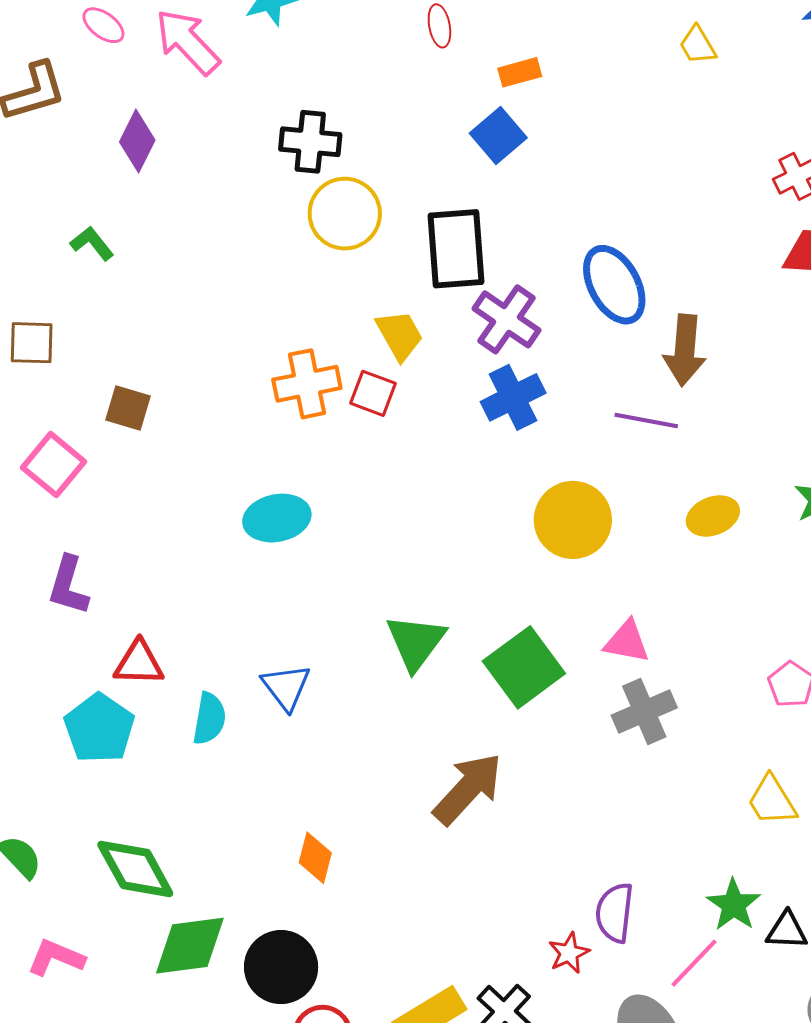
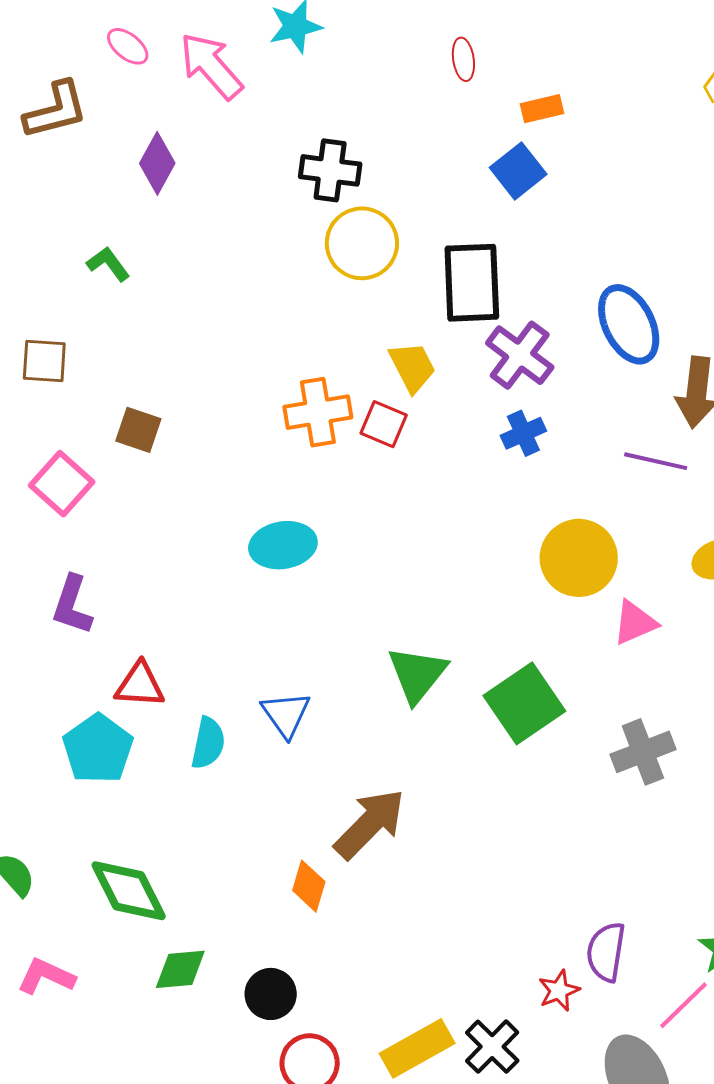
blue cross: (513, 397) -> (523, 433), size x0.7
pink triangle: (627, 642) -> (635, 623), moved, turned -36
brown arrow: (468, 789) -> (370, 824), moved
green diamond: (190, 946) -> (180, 969), size x0.7
black circle: (281, 967) -> (271, 994), size x0.7

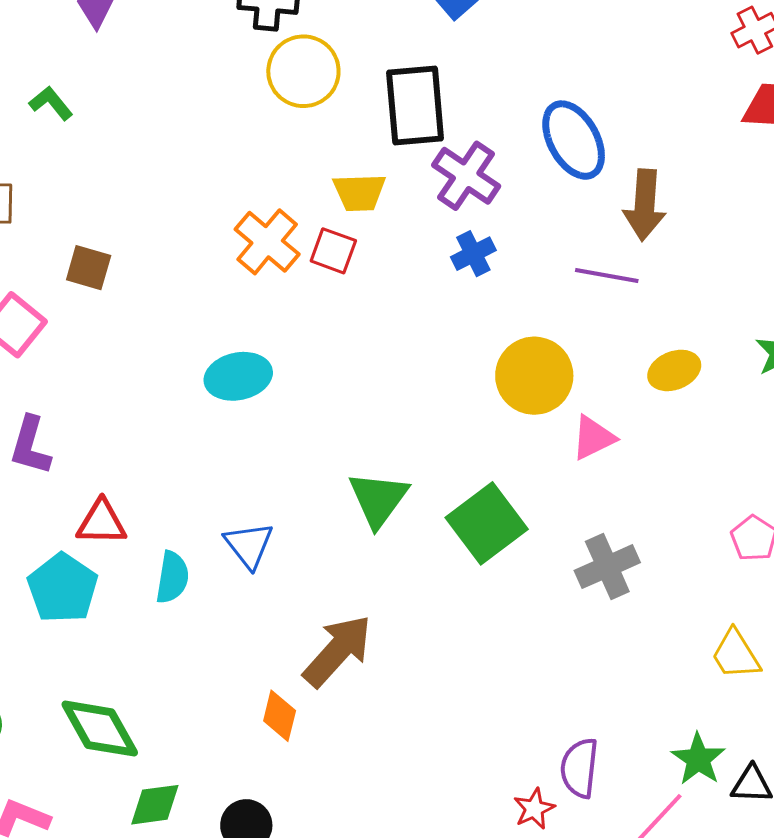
yellow trapezoid: (412, 367) -> (359, 192), turned 118
orange cross: (318, 412) -> (267, 242), turned -38

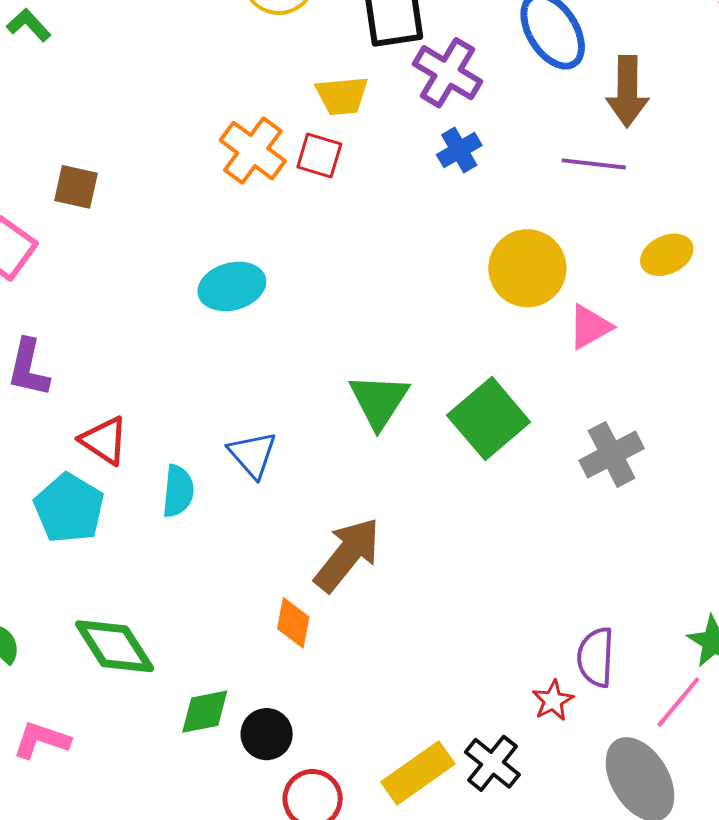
red triangle: (102, 522) -> (104, 440), turned 36
green diamond: (155, 805) -> (205, 712), moved

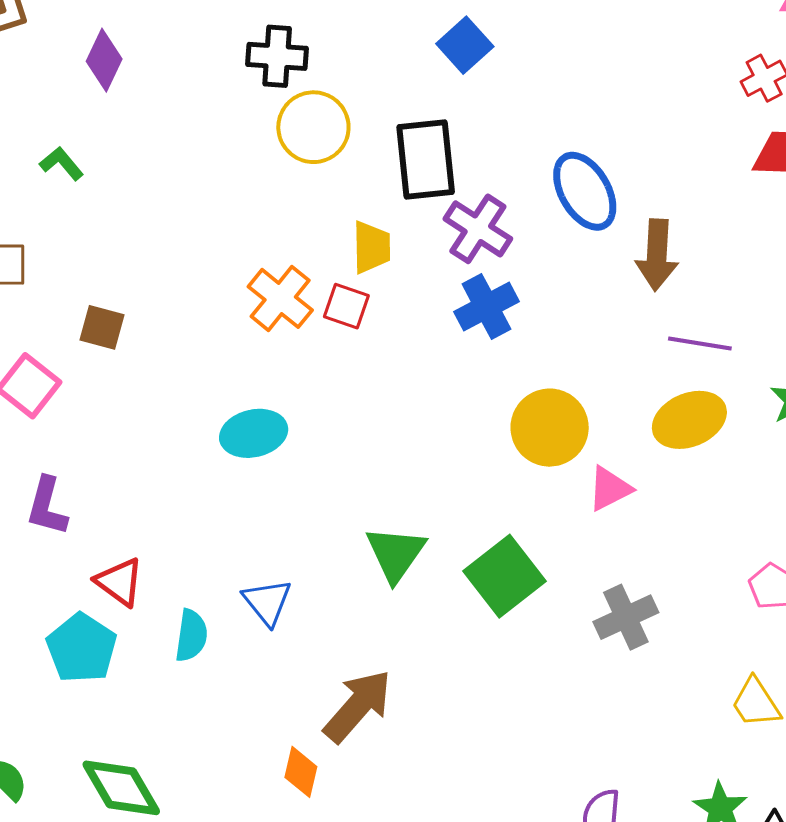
yellow trapezoid: (342, 96) -> (371, 247), turned -88
blue cross: (459, 150) -> (487, 307), size x1.4
purple line: (594, 164) -> (700, 343), moved
yellow ellipse: (667, 255) -> (689, 420), size x1.4

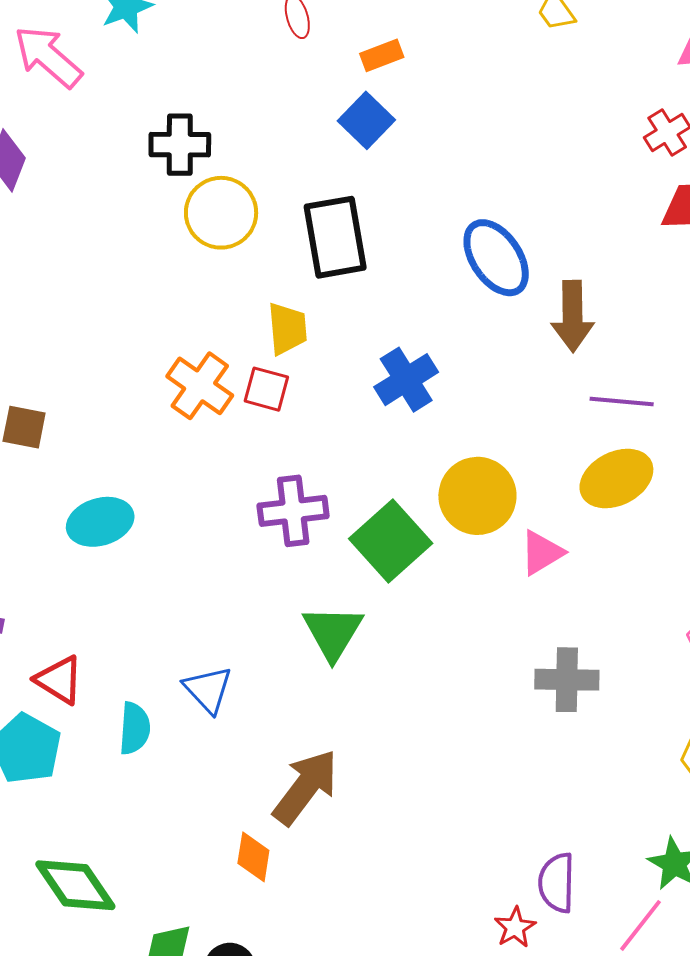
purple cross: (478, 229) -> (293, 511), moved, turned -36
cyan ellipse: (254, 433) -> (100, 522), moved
green square: (504, 576) -> (391, 541), moved
gray cross: (626, 617) -> (567, 680), turned 30

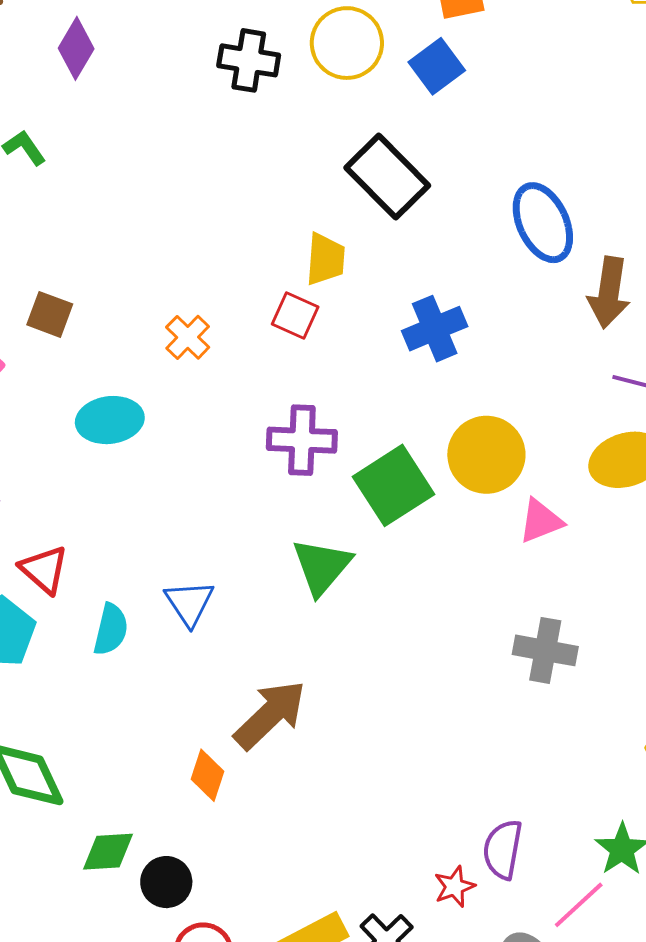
yellow circle: (221, 213) -> (347, 43), moved
black rectangle: (335, 237) -> (387, 177), turned -44
orange cross: (200, 386) -> (188, 337), moved, size x0.7

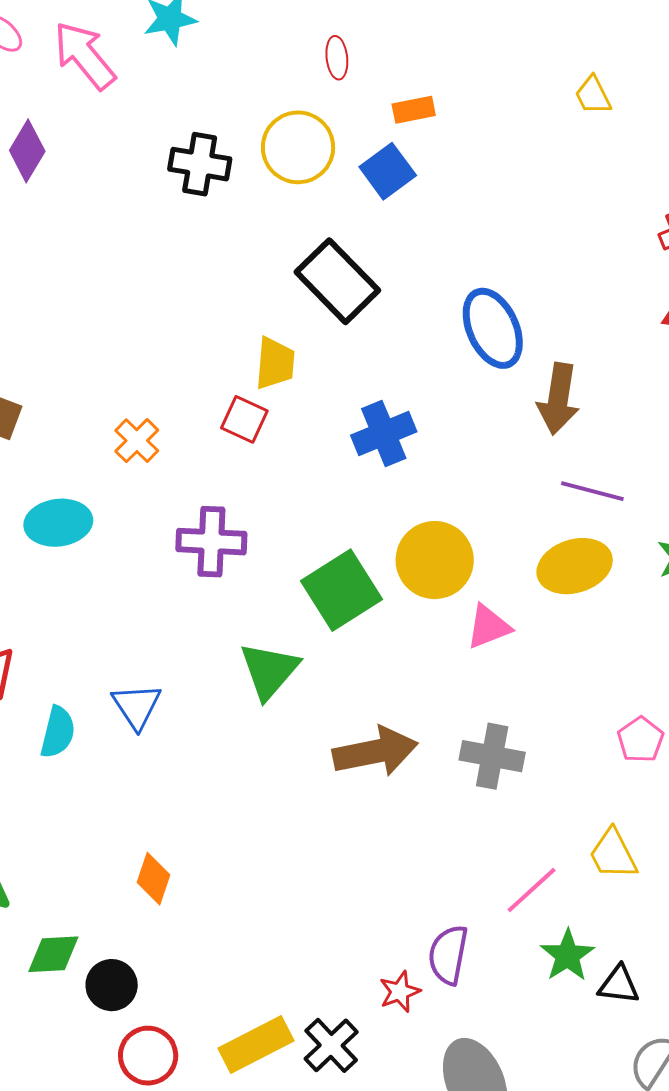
purple cross: (302, 440) -> (211, 542), moved
brown arrow: (270, 715) -> (375, 752), moved, turned 32
pink line: (579, 905) -> (532, 890), moved

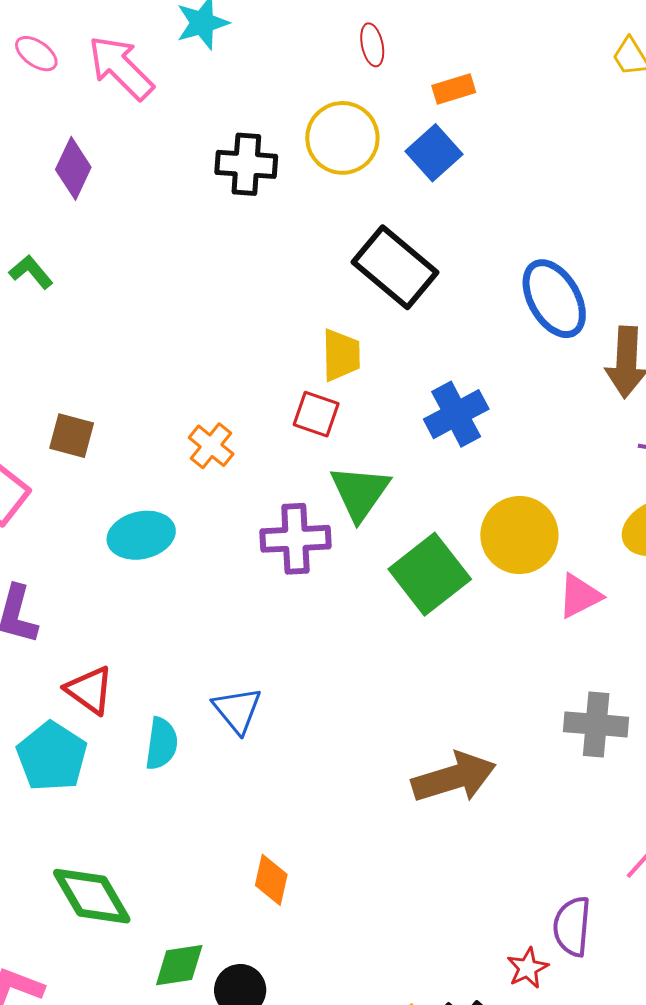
green triangle: (269, 671) -> (360, 493), moved
brown arrow: (375, 752) -> (454, 777), moved

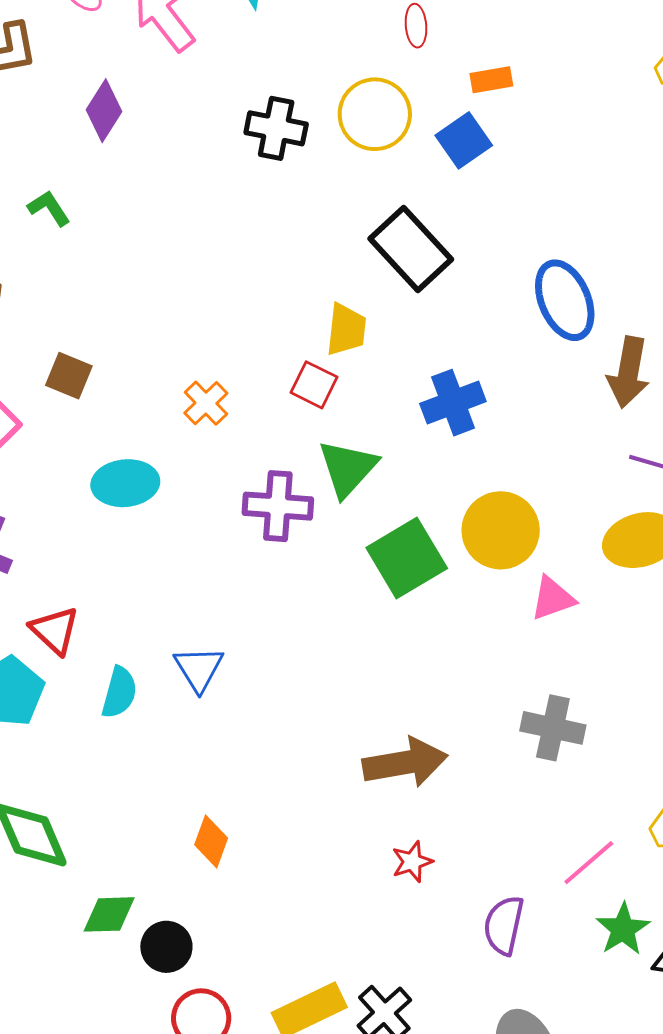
red star: (528, 968) -> (412, 862), moved

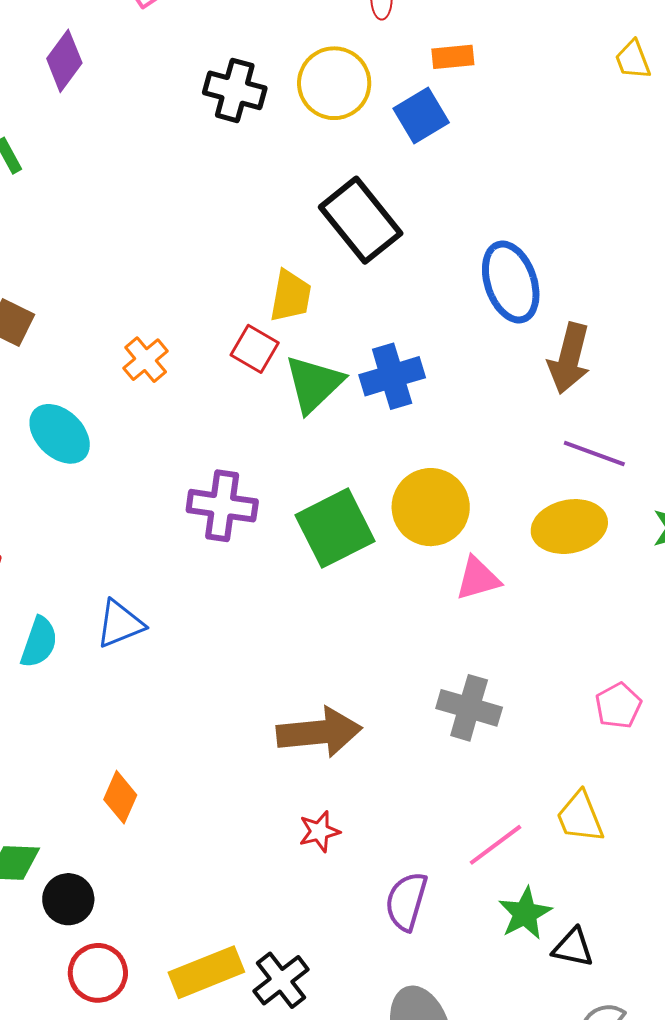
green triangle: (348, 468) -> (314, 384), moved
cyan ellipse: (125, 483) -> (60, 434), turned 46
purple cross: (278, 506) -> (222, 506), moved
blue triangle: (199, 669) -> (120, 624), turned 36

